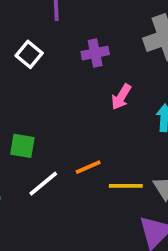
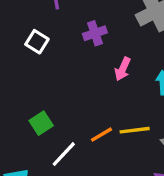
green square: (22, 146) -> (41, 123), turned -35
yellow line: (126, 186) -> (135, 130), moved

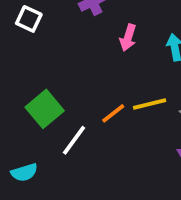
green square: (41, 123) -> (45, 109), size x1.4

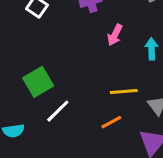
orange line: (113, 113) -> (111, 122), moved

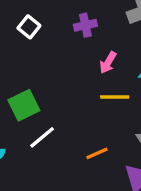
yellow line: (124, 92) -> (115, 97), moved

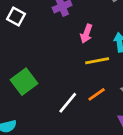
white line: (42, 137) -> (68, 103), moved
orange line: (97, 153) -> (97, 94), moved

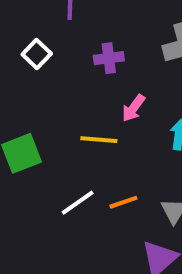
yellow line: (97, 61) -> (99, 140), moved

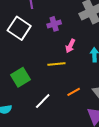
white square: (37, 54) -> (19, 28), size x1.6
white line: (78, 203) -> (43, 101), moved

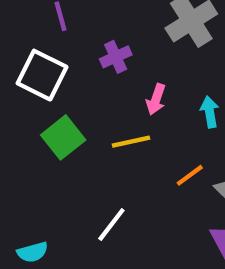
green square: (21, 77) -> (63, 137), moved
orange line: (74, 92) -> (190, 175), moved

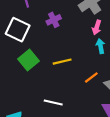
pink arrow: (156, 99) -> (97, 27), moved
white line: (111, 225) -> (53, 103), turned 66

